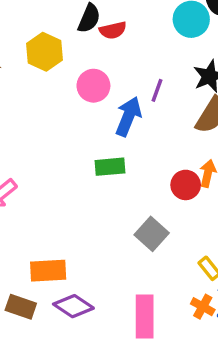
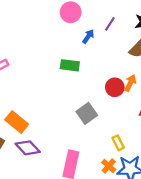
blue arrow: (128, 116) -> (88, 36), size x0.6
orange rectangle: (48, 271) -> (17, 122), turned 30

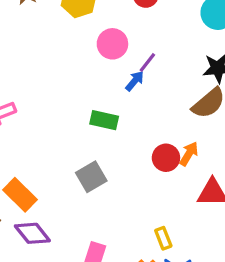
purple line: (110, 24) -> (147, 62), moved
gray square: (87, 113) -> (91, 177), moved

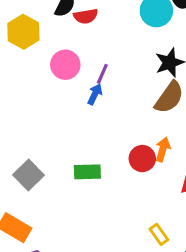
green rectangle: (104, 120) -> (87, 172), moved
gray square: (91, 177) -> (29, 175), moved

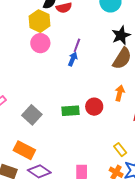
yellow hexagon: (23, 32) -> (39, 21), moved
pink circle: (65, 65) -> (40, 43), moved
red circle: (142, 159) -> (94, 107), moved

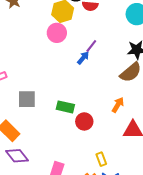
red circle: (94, 107) -> (84, 121), moved
gray square: (32, 115) -> (27, 99), turned 30

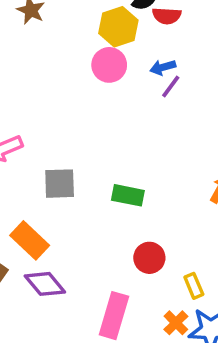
blue arrow: (83, 58) -> (163, 67), moved, turned -144
red circle: (84, 121) -> (149, 258), moved

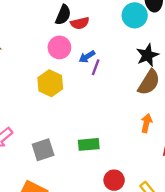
yellow hexagon: (118, 27) -> (50, 83), moved
pink circle: (109, 65) -> (59, 47), moved

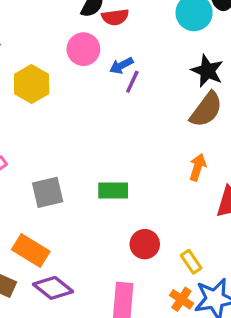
black star: (147, 55) -> (207, 71), turned -30
yellow hexagon: (50, 83) -> (32, 84), moved

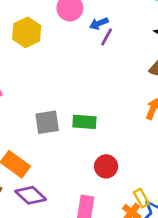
gray square: (48, 192) -> (47, 122), moved
yellow rectangle: (191, 262) -> (141, 198), moved

